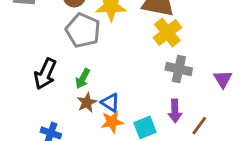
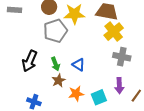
gray pentagon: (83, 30) -> (55, 31), turned 30
green arrow: (83, 79) -> (55, 64), turned -48
blue triangle: (110, 103) -> (79, 65), moved

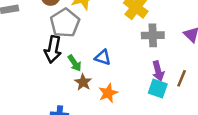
black arrow: (30, 61) -> (53, 49), moved
cyan square: (99, 97) -> (158, 89), moved, turned -35

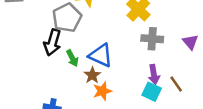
blue triangle: (103, 57) -> (101, 55), size x1.5
brown line: (182, 78) -> (176, 84), turned -63
brown star: (83, 82) -> (92, 75), moved

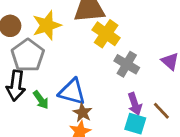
gray cross: (152, 39) -> (127, 64), turned 35
brown star: (92, 75) -> (83, 113), moved

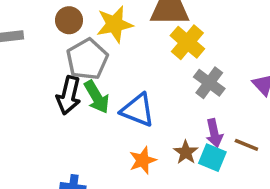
green arrow: (41, 100) -> (97, 97), moved, size x1.4
brown line: (161, 111) -> (246, 145), turned -30
brown star: (83, 113) -> (186, 152), moved

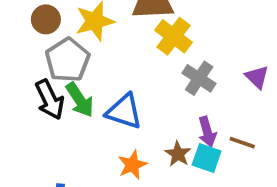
black arrow: (69, 95) -> (50, 100), turned -36

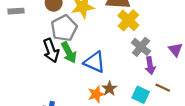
purple arrow: (207, 132) -> (150, 66), moved
brown star: (178, 154) -> (109, 88), moved

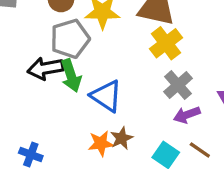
black arrow: (51, 51) -> (46, 68), turned 90
purple arrow: (150, 66) -> (187, 115), turned 70

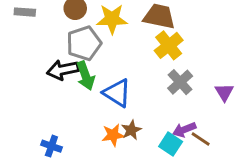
purple arrow: (187, 115) -> (184, 130), moved

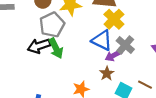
blue triangle: (117, 93) -> (102, 40), moved
brown star: (131, 130) -> (107, 73), moved
purple arrow: (184, 130) -> (113, 55), moved

